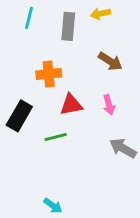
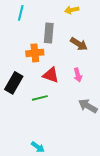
gray rectangle: (68, 26) -> (49, 33), moved
red triangle: (71, 105) -> (51, 75), turned 30

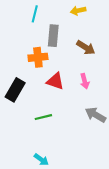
cyan line: (21, 13) -> (35, 14), moved
green line: (40, 98) -> (43, 117), moved

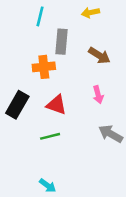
red triangle: (55, 81) -> (56, 105), moved

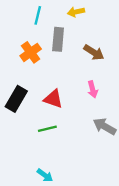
yellow arrow: (90, 13) -> (76, 12), moved
orange cross: (44, 67) -> (31, 52), moved, turned -30

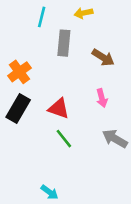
orange cross: (31, 52) -> (19, 72), moved
green line: (47, 129) -> (64, 139), moved, turned 66

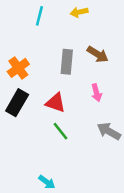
gray rectangle: (64, 43) -> (67, 62), moved

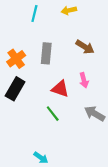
gray rectangle: (67, 62) -> (46, 53), moved
red triangle: (56, 103) -> (60, 89), moved

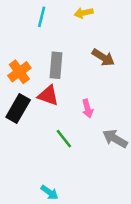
pink arrow: (84, 80) -> (87, 108), moved
red triangle: (60, 89) -> (48, 95), moved

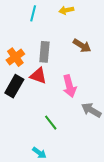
pink arrow: (87, 108) -> (69, 86), size x1.5
green line: (64, 139) -> (51, 123), moved

